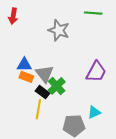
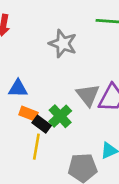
gray triangle: (45, 74) -> (88, 95), moved
orange rectangle: (26, 77) -> (28, 114), moved

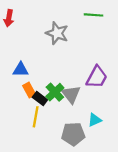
gray triangle: (88, 95) -> (71, 94), moved
orange rectangle: (28, 114) -> (29, 90), turned 40

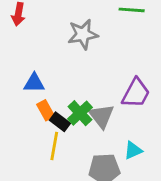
gray star: (57, 33) -> (83, 34), turned -30

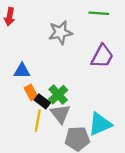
purple trapezoid: (136, 93) -> (102, 56), moved
gray triangle: (101, 116) -> (60, 114), moved
cyan triangle: (133, 150) -> (100, 124), size x1.6

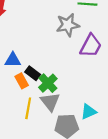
gray star: (60, 32) -> (68, 25), moved
black rectangle: (42, 101) -> (33, 73), moved
cyan triangle: (100, 124) -> (89, 112), size x0.7

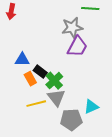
purple trapezoid: (91, 46) -> (77, 47), moved
yellow line: (28, 108) -> (36, 104), turned 66

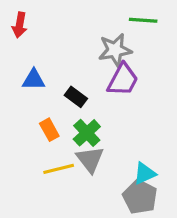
blue triangle: (22, 60) -> (34, 80), moved
black rectangle: (40, 72) -> (76, 97), moved
gray pentagon: (71, 120) -> (140, 197), moved, turned 30

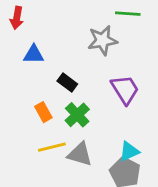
blue triangle: (34, 80) -> (34, 54), moved
purple trapezoid: (123, 80) -> (125, 90), moved, turned -60
gray triangle: (90, 159) -> (80, 154), moved, turned -36

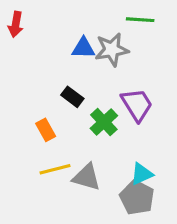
blue triangle: (34, 54) -> (83, 48), moved
green cross: (77, 115) -> (104, 122), moved

